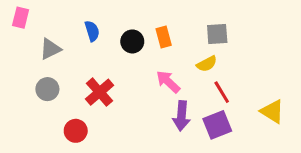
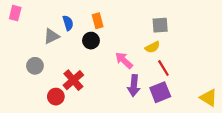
orange rectangle: (164, 37) -> (98, 21), moved
black circle: (132, 41) -> (91, 41), moved
gray triangle: (50, 49) -> (51, 36), moved
red cross: (100, 92) -> (73, 80), moved
yellow triangle: (272, 111) -> (208, 98), moved

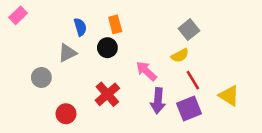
pink rectangle: (15, 13) -> (18, 15), turned 32
gray square: (160, 25) -> (189, 30), turned -35
gray triangle: (51, 36) -> (67, 53), moved
red cross: (73, 80) -> (107, 94), moved
yellow triangle: (208, 98) -> (229, 96), moved

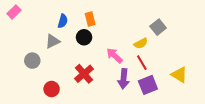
blue semicircle: (80, 27) -> (63, 21), turned 32
gray square: (189, 30) -> (158, 27), moved
red line: (193, 80) -> (142, 63), moved

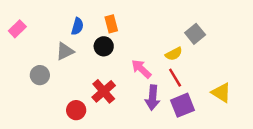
pink rectangle: (14, 12) -> (17, 29), moved
red circle: (52, 89) -> (76, 110), moved

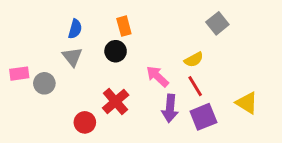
blue semicircle: (77, 26) -> (75, 29), moved
pink rectangle: (17, 29) -> (19, 74), moved, turned 36
gray square: (195, 34) -> (217, 23), moved
gray triangle: (65, 51) -> (72, 57), turned -42

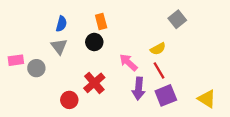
yellow triangle: (247, 103) -> (207, 99), moved

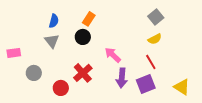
orange rectangle: (101, 22) -> (89, 19), turned 48
yellow semicircle: (158, 49) -> (155, 39), moved
gray circle: (36, 68) -> (34, 73), moved
red line: (159, 70) -> (151, 62), moved

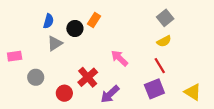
blue semicircle: (54, 21) -> (48, 21), moved
black circle: (83, 37) -> (75, 28), moved
gray triangle: (52, 41) -> (55, 43), turned 35
purple arrow: (122, 78) -> (110, 94), moved, turned 42

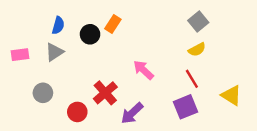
gray triangle: (55, 43) -> (54, 52), moved
pink rectangle: (15, 56) -> (20, 55), moved
yellow triangle: (193, 92) -> (231, 95), moved

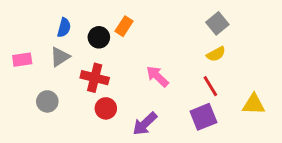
red cross: (105, 93) -> (95, 78), moved, turned -35
yellow triangle: (231, 95) -> (254, 104), turned -30
red circle: (77, 112) -> (106, 108), moved

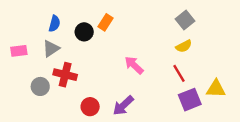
red cross: (95, 78) -> (65, 75), moved
red circle: (106, 108) -> (90, 107), moved
purple square: (203, 117) -> (190, 100), moved

